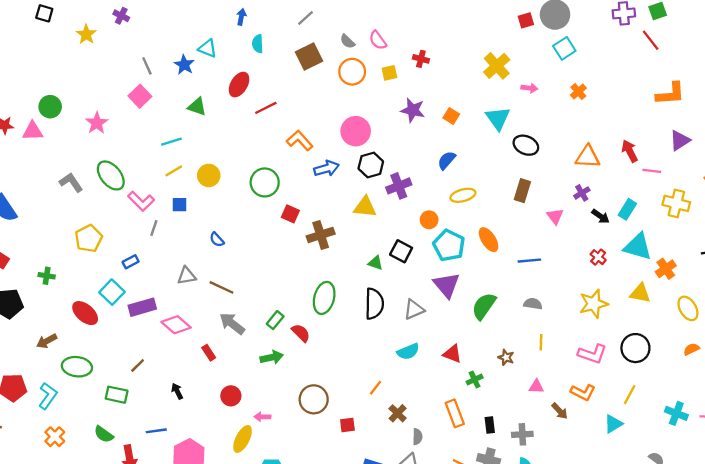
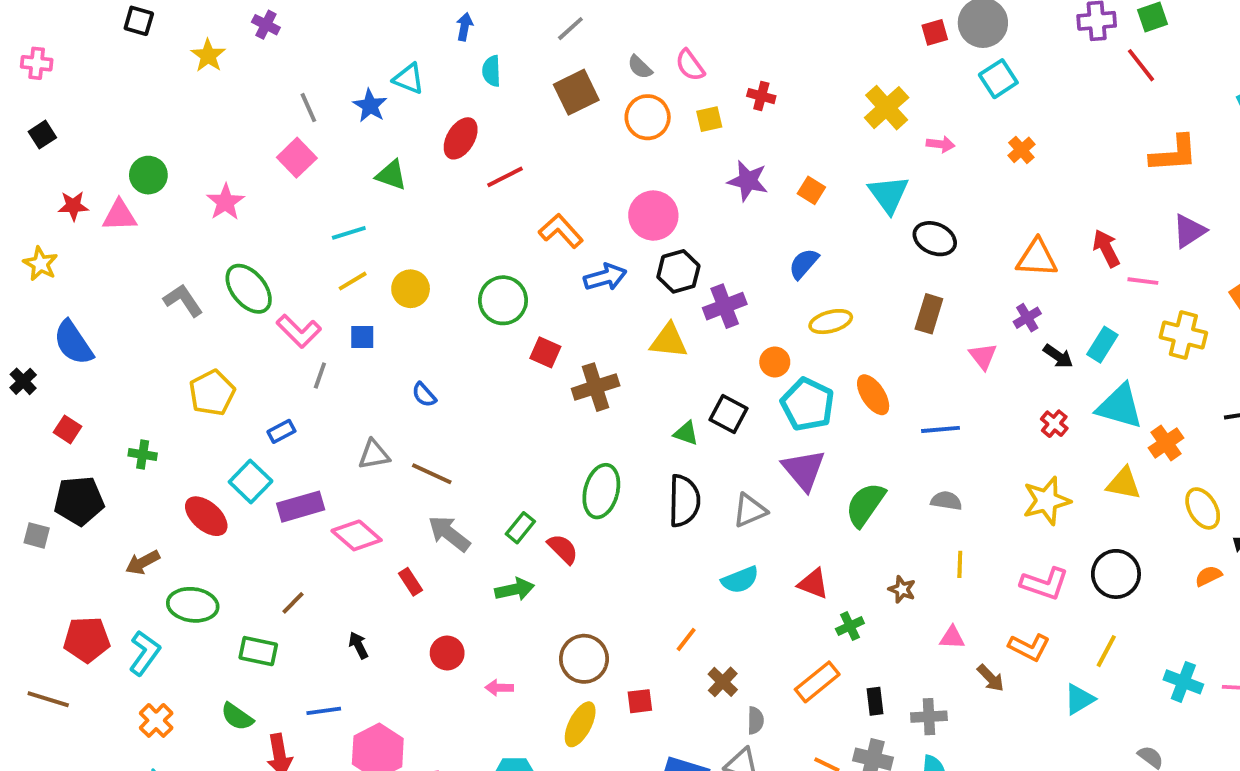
orange rectangle: (455, 413) -> (817, 682), turned 72
yellow ellipse: (243, 439) -> (580, 724), moved

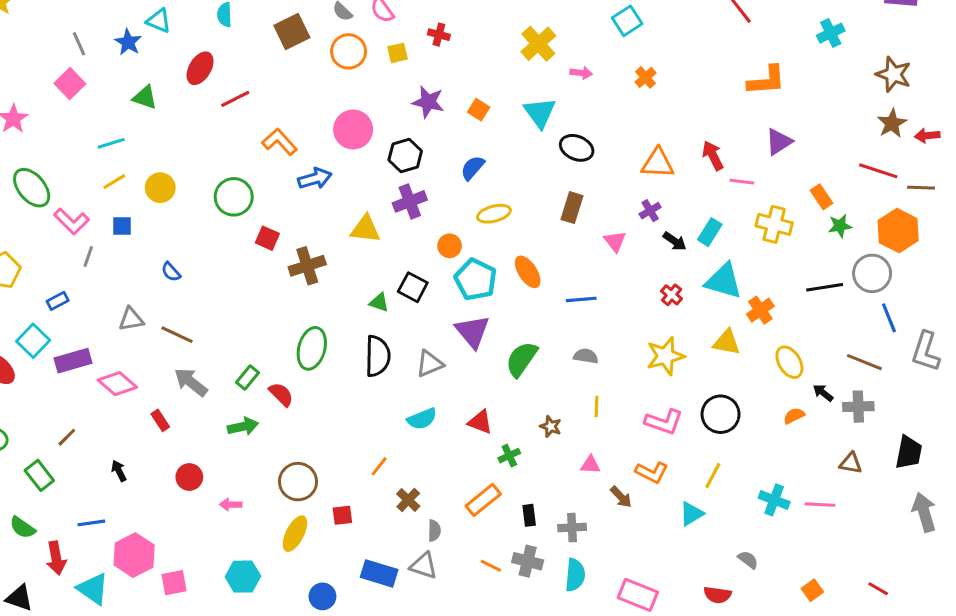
black hexagon: (678, 271) -> (405, 156), moved
green rectangle: (258, 651) -> (39, 475), turned 40

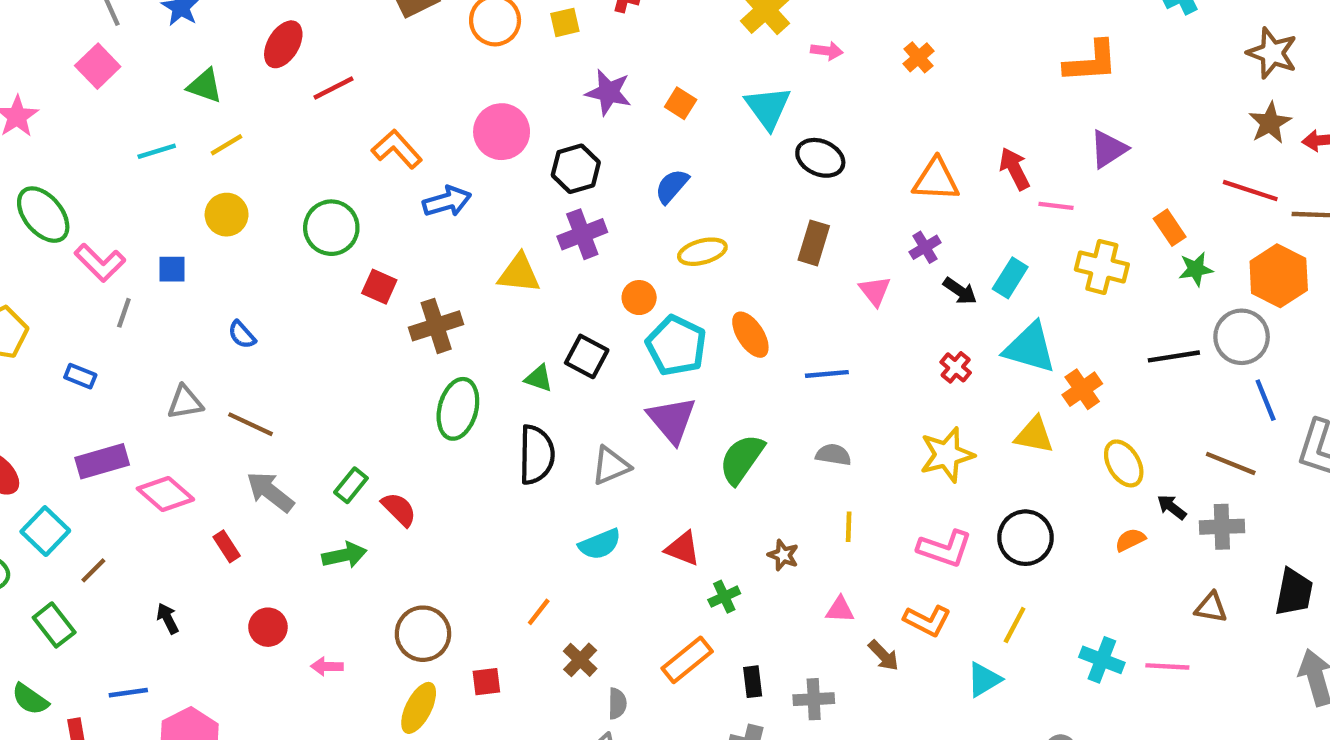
yellow line: (114, 182) -> (227, 145), moved
blue rectangle: (58, 301) -> (80, 376), turned 50
cyan square: (33, 341) -> (45, 531), moved
green ellipse: (312, 348) -> (458, 409), moved

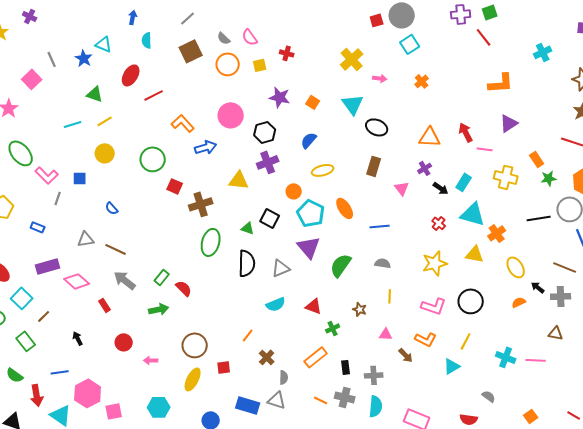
pink square: (98, 66) -> (32, 79), moved

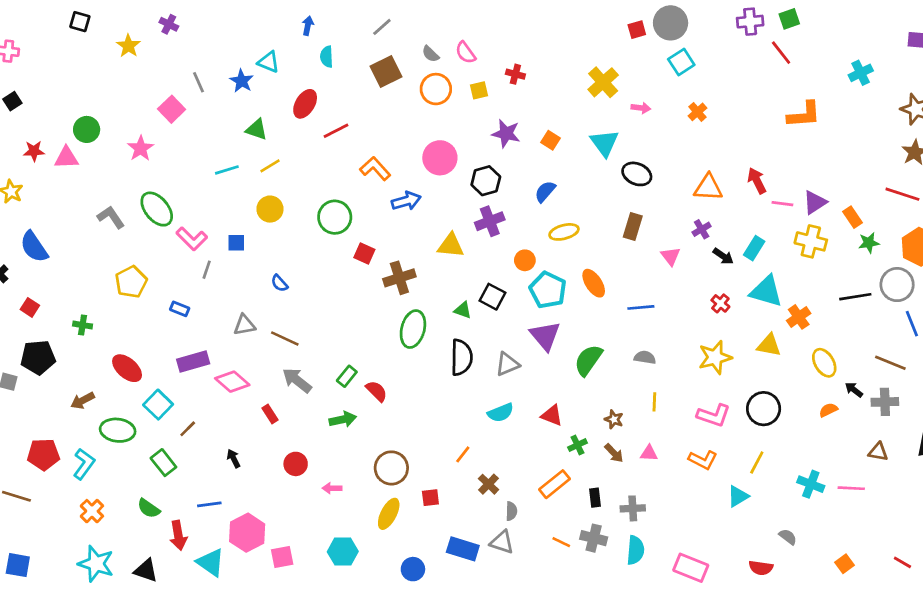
purple triangle: (509, 123) -> (815, 202), moved
brown arrow: (406, 355) -> (614, 453), moved

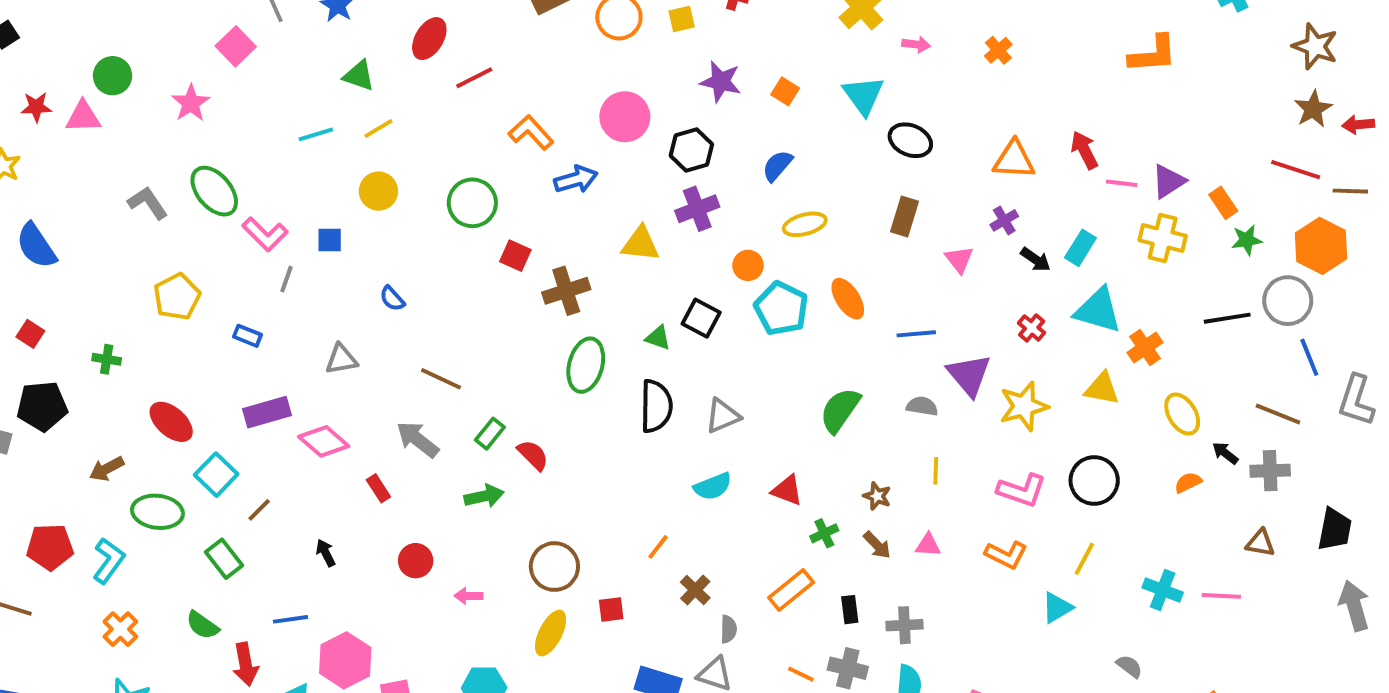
purple triangle: (545, 336) -> (969, 375), moved
brown line: (285, 338) -> (441, 379), moved

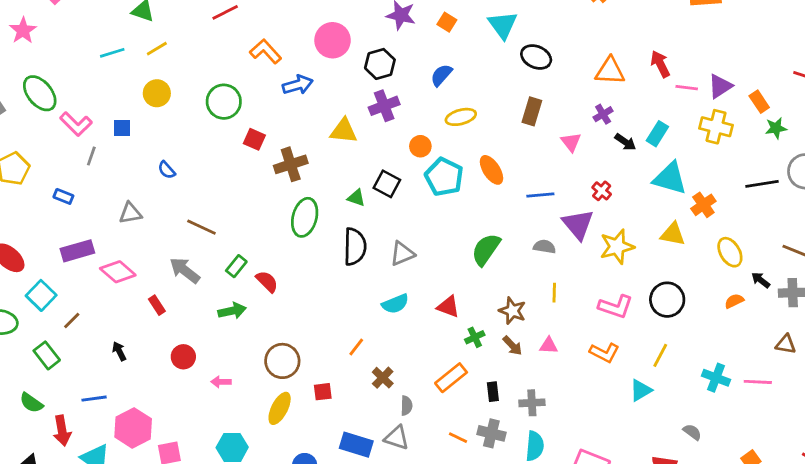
red cross: (1032, 328) -> (602, 191), moved
brown star: (877, 496) -> (512, 311), size x1.4

